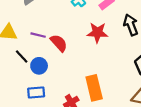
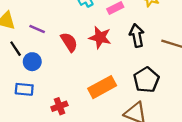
red semicircle: (59, 43) -> (69, 42), moved
orange rectangle: (94, 88) -> (102, 87), moved, turned 65

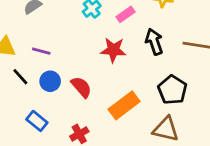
red semicircle: (69, 42) -> (81, 87), moved
blue circle: (32, 62) -> (50, 81), moved
blue rectangle: (24, 89) -> (37, 121), turned 42

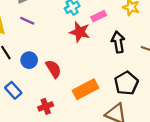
red star: (113, 50) -> (80, 32), moved
purple line: (41, 51) -> (27, 21), moved

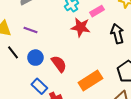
purple line: (27, 21) -> (31, 30), moved
blue rectangle: (13, 90) -> (39, 86), moved

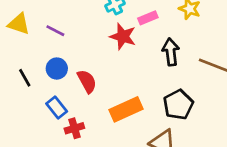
black line: (13, 52) -> (25, 78), moved

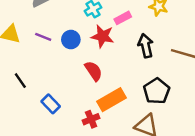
blue circle: (57, 69) -> (71, 40), moved
red semicircle: (87, 81) -> (93, 71), moved
red cross: (74, 128) -> (91, 119), moved

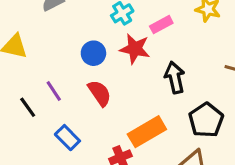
purple line: (43, 37) -> (54, 91), moved, turned 35
black arrow: (146, 46) -> (175, 77), moved
red semicircle: (93, 71) -> (100, 93), moved

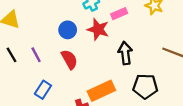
black line: (28, 107) -> (11, 55), moved
black pentagon: (206, 120) -> (145, 86), turned 30
blue rectangle: (67, 138) -> (43, 90), turned 72

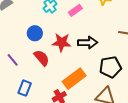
red star: (98, 29) -> (62, 42), moved
black arrow: (125, 53) -> (88, 43), turned 108

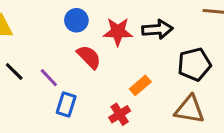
purple line: (13, 60) -> (49, 78), moved
orange rectangle: (74, 79) -> (140, 85), size x0.6

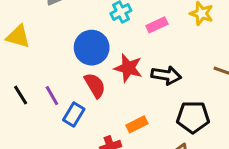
blue circle: (76, 20) -> (92, 48), size x1.5
black line: (14, 72) -> (21, 95), moved
blue rectangle: (66, 104) -> (74, 114), moved

